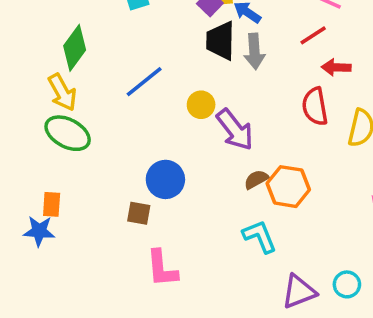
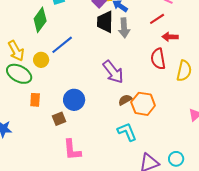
green diamond: (75, 48) -> (40, 20), moved
yellow circle: (201, 105) -> (41, 60), moved
orange rectangle: (52, 204) -> (35, 100), moved
brown square: (139, 213) -> (59, 119), turned -32

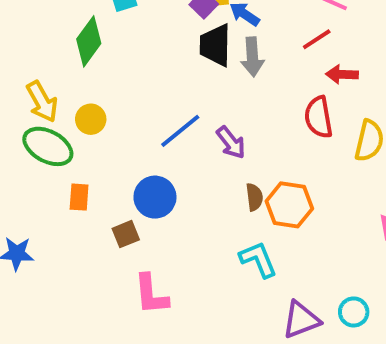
blue line: (62, 45) -> (180, 131), moved
purple arrow: (113, 72) -> (231, 143), size x0.7
brown semicircle: (125, 100) -> (254, 197), turned 112

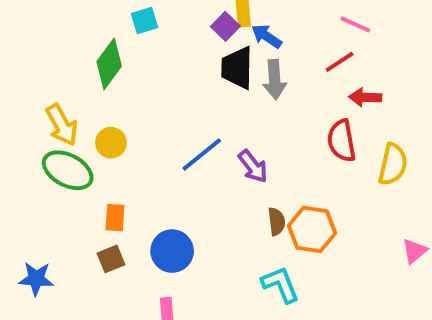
orange rectangle: (79, 197) -> (115, 218), moved
blue circle: (155, 197) -> (172, 251), moved
brown square: (126, 234) -> (111, 259), moved

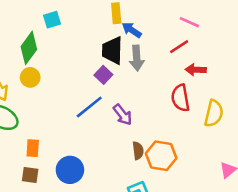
purple square: (225, 26) -> (103, 75), moved
yellow circle: (111, 143) -> (30, 77), moved
brown square: (111, 259) -> (30, 175), turned 30

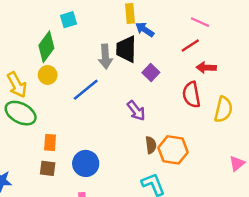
gray arrow: (137, 58) -> (105, 57), moved
purple square: (103, 75) -> (151, 73), moved
blue line: (89, 107) -> (86, 90), moved

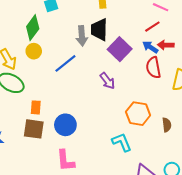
blue arrow: (145, 29) -> (150, 47), moved
purple square: (151, 73) -> (120, 49), size x1.6
brown semicircle: (151, 145) -> (167, 125), moved
brown square: (48, 168) -> (34, 129), size x1.5

